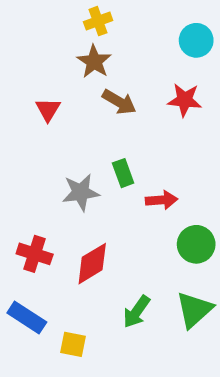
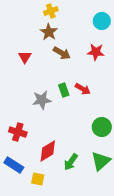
red arrow: (162, 200) -> (83, 89), moved, turned 35
red diamond: (92, 264) -> (48, 151), moved

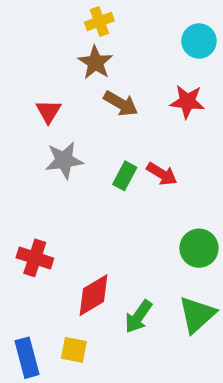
green rectangle: (64, 90) -> (125, 176), turned 48
gray star: (42, 100) -> (64, 160), moved
blue rectangle: (14, 165) -> (27, 358), moved, turned 42

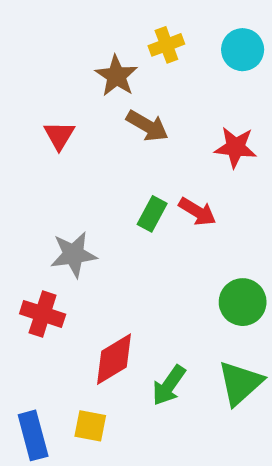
yellow cross: (99, 21) -> (166, 45), moved
red star: (187, 102) -> (235, 147), moved
gray star: (64, 160) -> (74, 254), moved

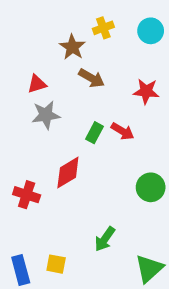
red triangle: (59, 135) -> (37, 84), turned 42
gray star: (74, 254) -> (46, 115), moved
red diamond: (114, 359) -> (68, 173), moved
green triangle: (240, 383) -> (149, 269), moved

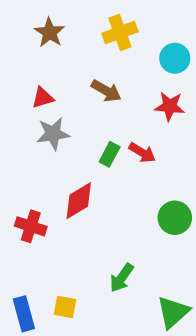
yellow cross: (103, 28) -> (120, 33), size x1.4
cyan circle: (151, 31) -> (175, 58), moved
brown star: (72, 47) -> (50, 33), moved

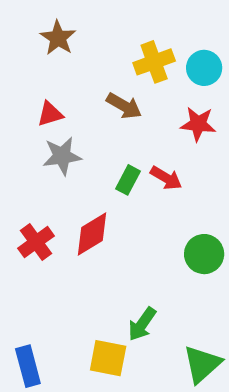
yellow cross: (120, 33) -> (154, 62), moved
red cross: (31, 226) -> (36, 242), moved, turned 36
yellow square: (65, 307) -> (108, 358), moved, size x1.4

